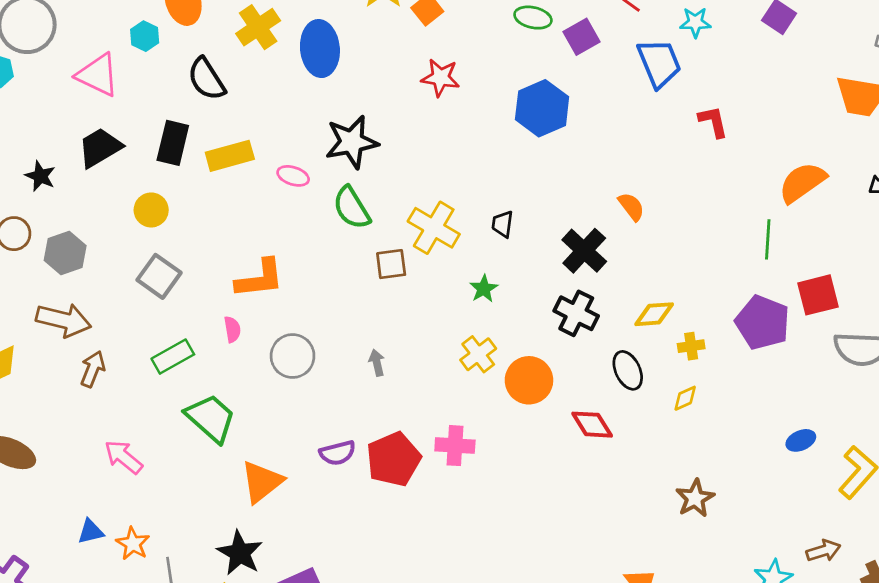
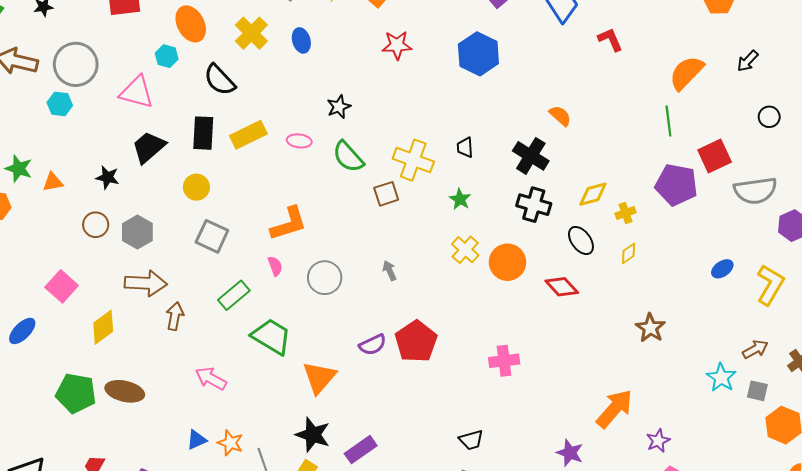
blue ellipse: (320, 49) -> (301, 40), size x0.6
black star: (352, 142) -> (339, 107), size x0.6
pink cross: (455, 446) -> (504, 361), moved

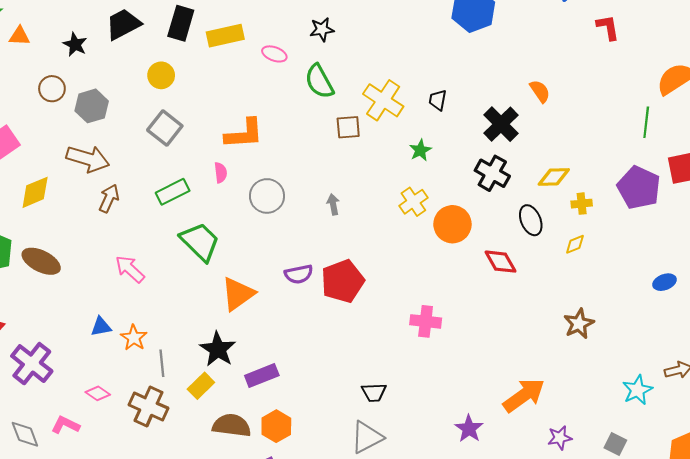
gray square: (757, 391) -> (615, 444), moved

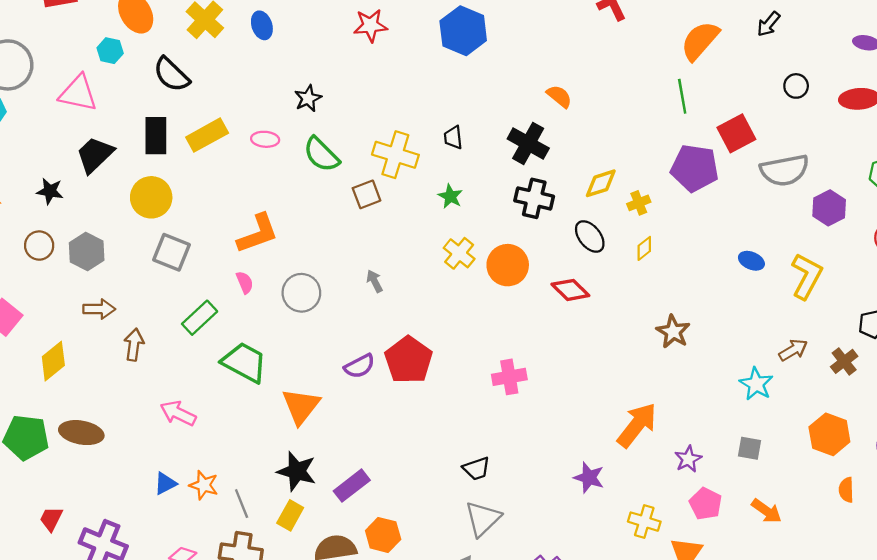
yellow circle: (161, 75) -> (151, 197), size x1.4
brown arrow: (88, 159) -> (99, 309), size x0.7
blue ellipse: (664, 282) -> (751, 261), turned 60

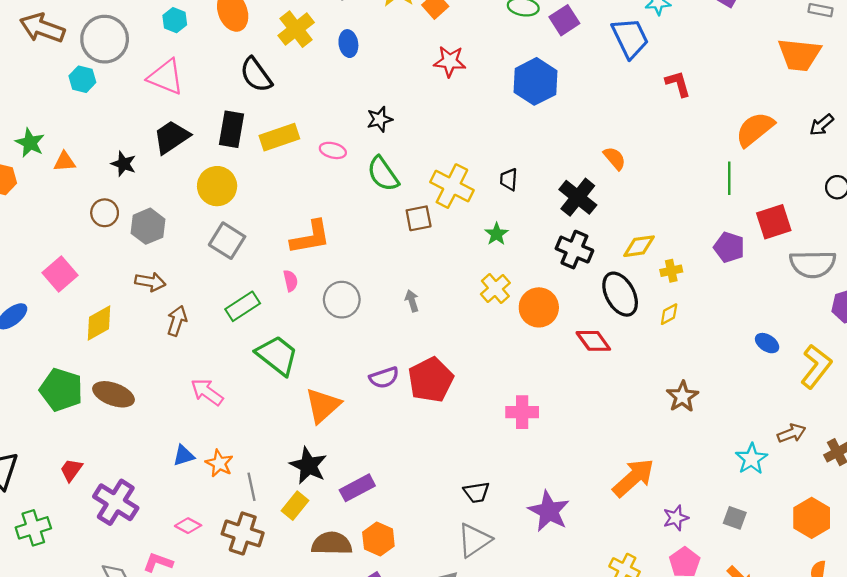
cyan hexagon: (110, 51) -> (175, 20), moved
purple pentagon: (695, 168) -> (729, 247), size x0.7
black ellipse: (590, 236) -> (620, 294), size x1.4
purple star: (589, 478) -> (549, 511), moved, size x1.4

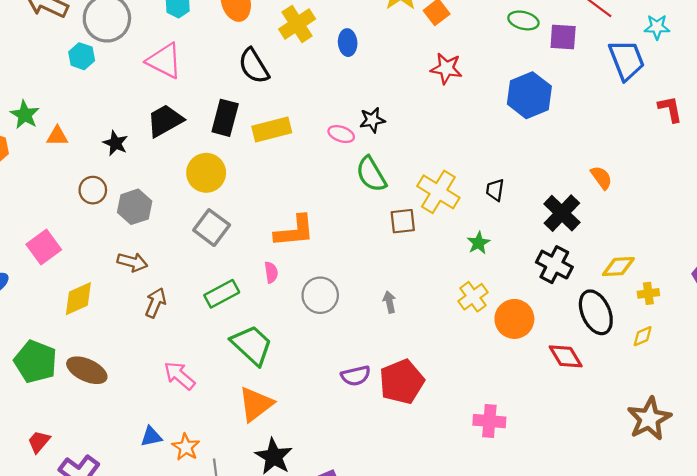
purple square: (564, 20) -> (563, 37), turned 32
pink ellipse: (333, 150) -> (341, 134), moved
brown star: (682, 397) -> (649, 419), size x1.4
orange triangle: (323, 405) -> (256, 404), moved

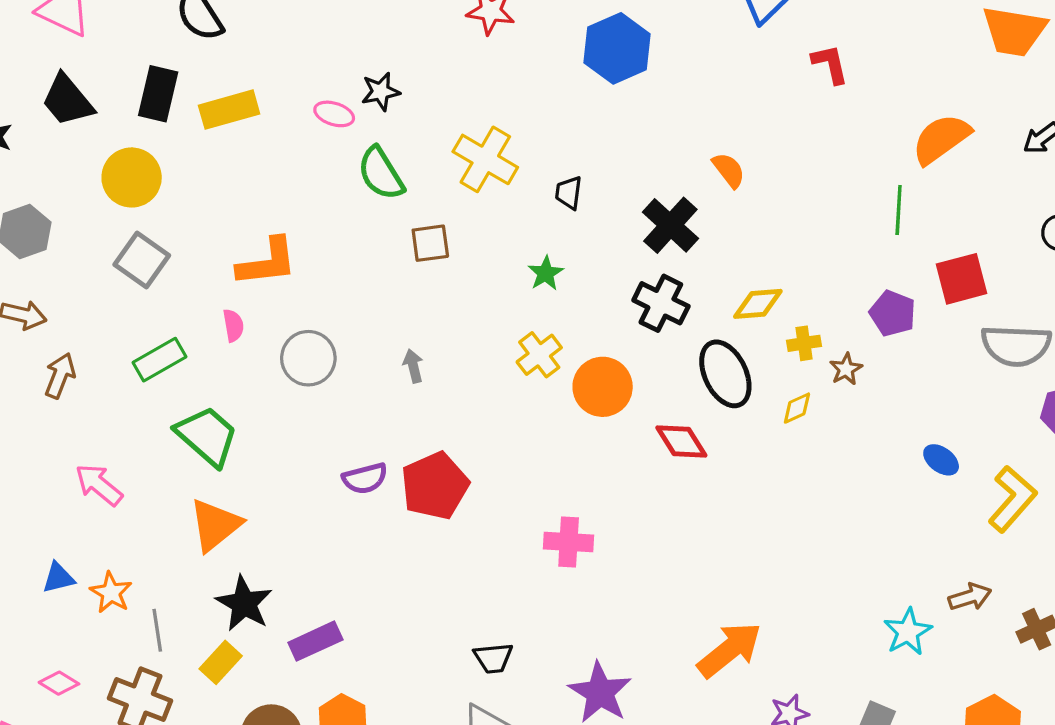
black trapezoid: (165, 121) -> (67, 100), turned -99
yellow cross: (438, 192) -> (485, 159), moved
brown star: (649, 419) -> (846, 369), moved, size x0.5

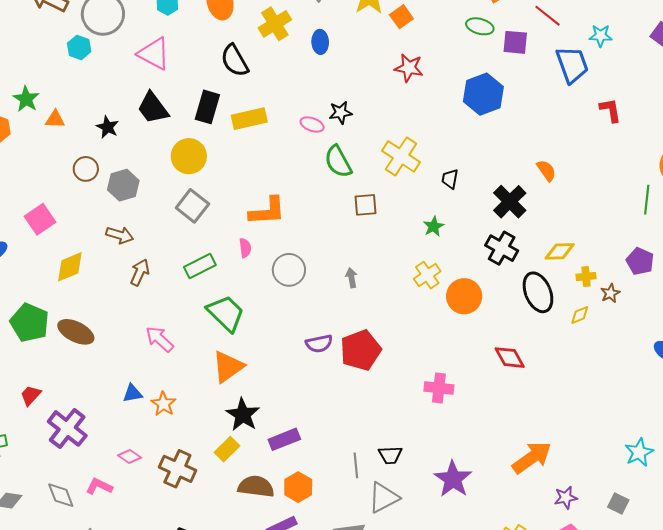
red diamond: (681, 442) -> (510, 358), moved
gray line: (157, 630) -> (356, 465), moved

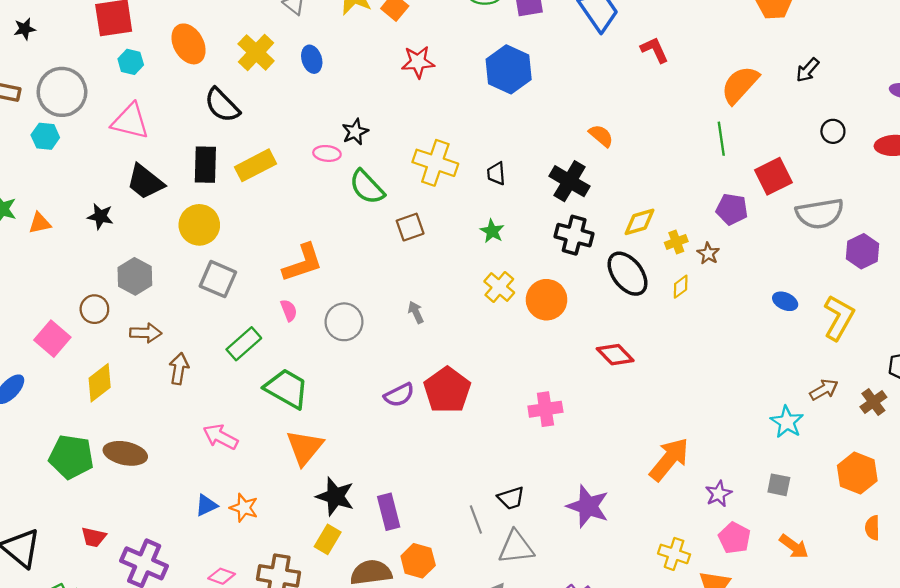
brown circle: (86, 169) -> (94, 309), moved
red trapezoid: (31, 395) -> (94, 537), turned -105
purple rectangle: (284, 439) -> (389, 512), turned -68
gray triangle: (384, 498) -> (516, 547), turned 36

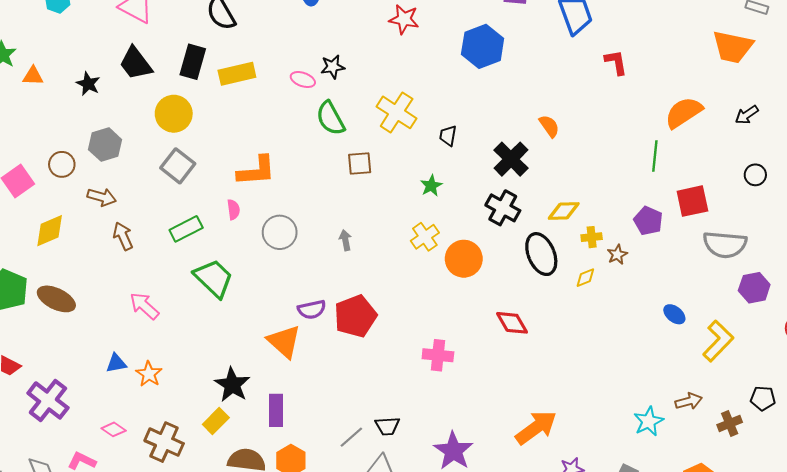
brown arrow: (179, 369) -> (123, 236), turned -48
orange triangle: (305, 447) -> (284, 341), moved, turned -42
gray line: (476, 520) -> (351, 437), turned 55

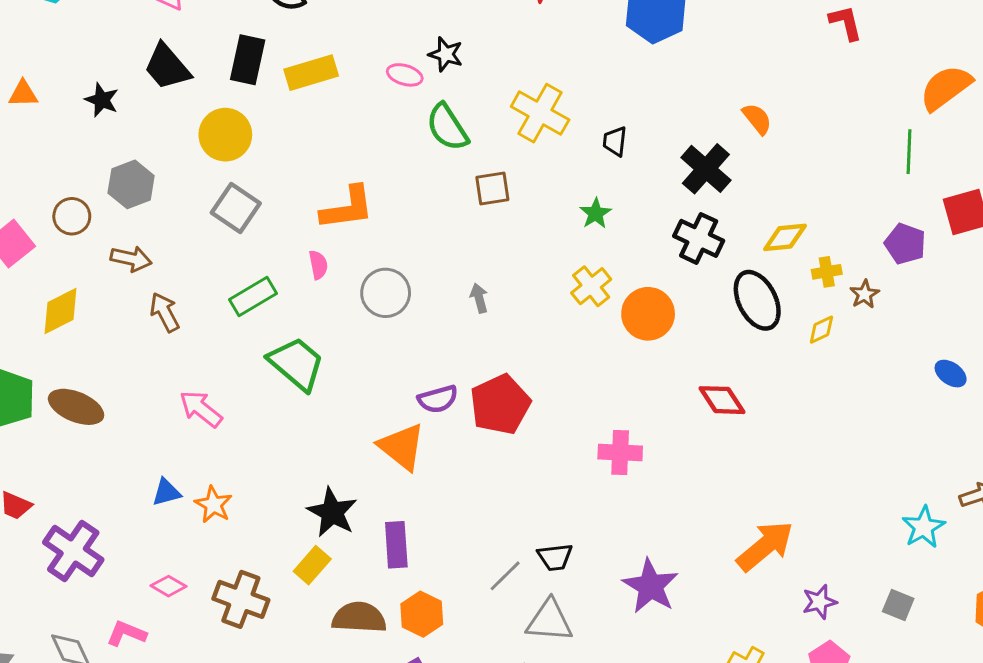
black star: (333, 67) -> (446, 54), turned 30

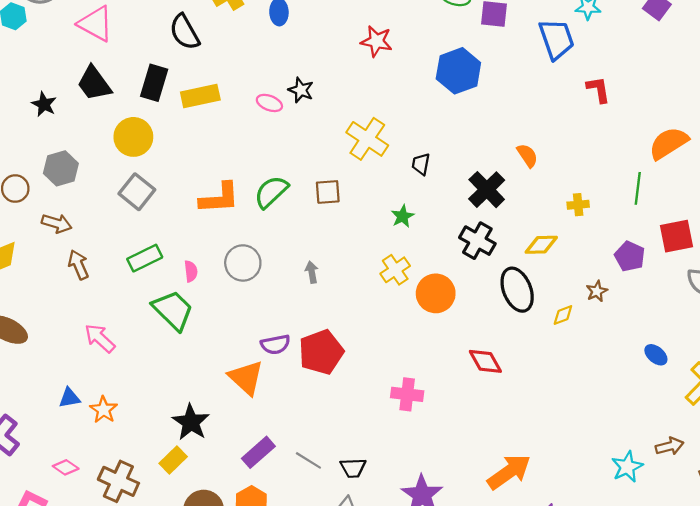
green semicircle: (447, 127) -> (271, 192), moved, turned 75
pink semicircle: (318, 265) -> (191, 271), moved
yellow cross: (827, 272) -> (578, 205), moved
purple rectangle: (396, 545) -> (258, 452), moved, turned 48
gray line: (505, 576) -> (308, 460), moved, turned 72

